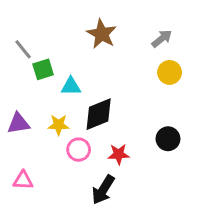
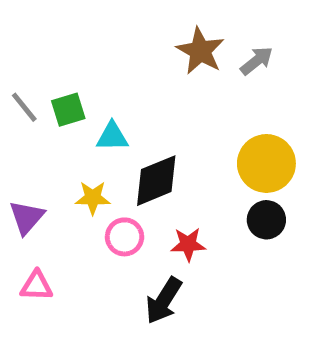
brown star: (102, 34) -> (200, 51), moved
gray line: (23, 49) -> (24, 107), moved
yellow circle: (170, 72) -> (266, 163), moved, size x1.5
purple triangle: (18, 123) -> (27, 217), moved, turned -40

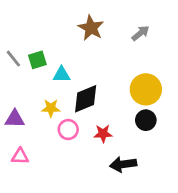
brown star: (200, 51) -> (91, 28), moved
purple triangle: (27, 217) -> (15, 119), turned 50
black arrow: (164, 300) -> (123, 164), moved, turned 50

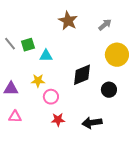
yellow circle: (146, 89) -> (117, 55), moved
black diamond: (86, 99) -> (82, 75), moved
red star: (103, 134) -> (58, 120), moved

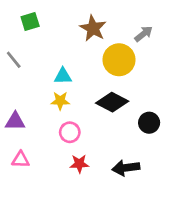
green square: (28, 45) -> (30, 21), moved
yellow circle: (117, 55) -> (119, 60), moved
black diamond: (82, 75) -> (112, 102), turned 50
yellow star: (38, 81) -> (60, 101), moved

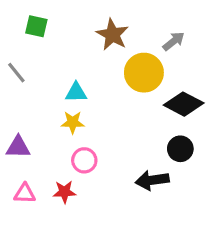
green square: (30, 21) -> (36, 26), turned 30
black diamond: (112, 102) -> (184, 104), moved
red star: (79, 164) -> (64, 192), moved
black arrow: (126, 168) -> (152, 180), moved

